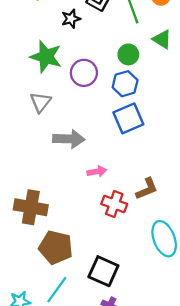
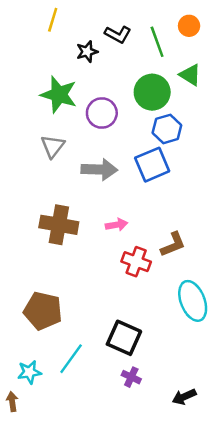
green circle: (128, 54) -> (152, 92), size x1.5
blue hexagon: (125, 84) -> (167, 129), moved
gray arrow: (69, 139) -> (99, 169), moved
brown cross: (31, 207) -> (59, 225), moved
brown pentagon: (56, 247) -> (43, 311), moved

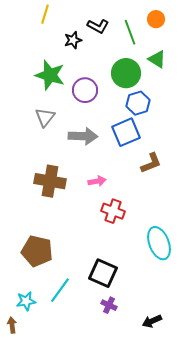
brown L-shape: (173, 244) -> (151, 163), moved

